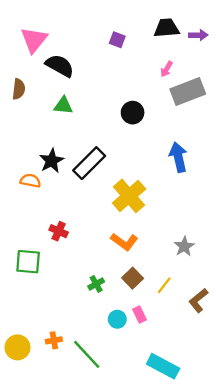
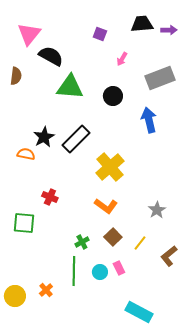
pink arrow: (167, 69) -> (122, 59), moved
green triangle: (63, 106) -> (70, 87), moved, size x1.6
blue arrow: (178, 157) -> (149, 120), moved
orange cross: (54, 340) -> (46, 290), turned -32
green line: (87, 354) -> (74, 271), moved, turned 44

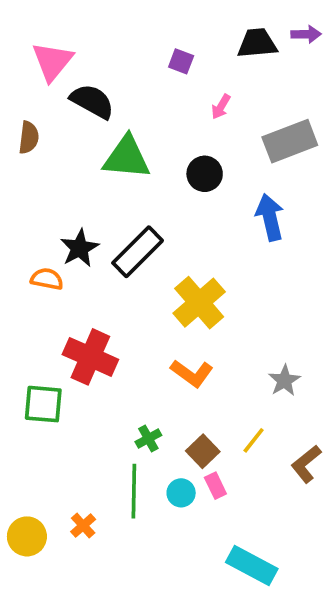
purple arrow: (169, 30) -> (306, 34), moved
red cross: (50, 197) -> (90, 357), size x1.8
brown square: (113, 237) -> (203, 451), moved

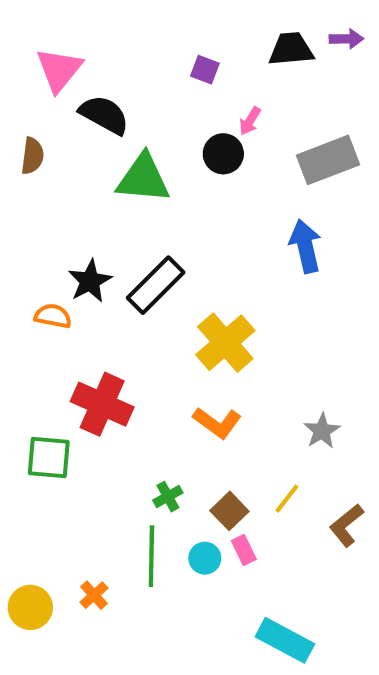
black circle: (205, 174) -> (223, 154), moved

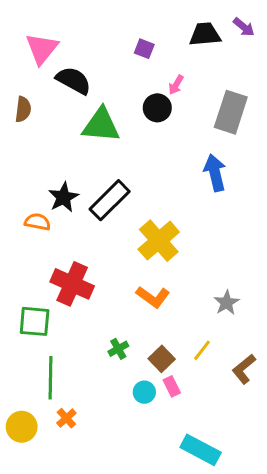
purple arrow: (346, 39) -> (244, 27), turned 40
gray rectangle: (328, 160) -> (231, 112), turned -51
green line: (151, 556) -> (50, 378), moved

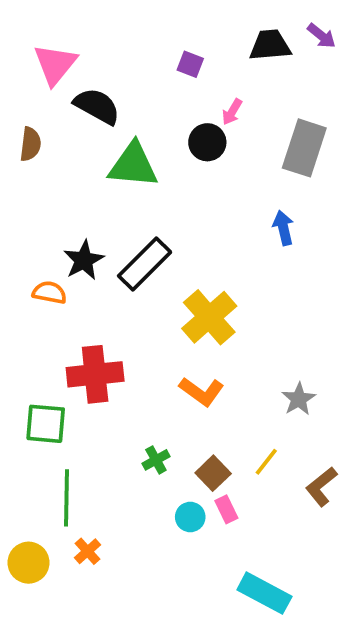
blue arrow: (215, 173) -> (283, 228), size x0.7
red cross: (72, 284) -> (95, 374), turned -30

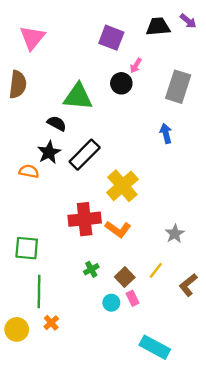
purple square: (190, 64) -> (111, 38), size x1.6
black semicircle: (97, 106) -> (57, 123), moved, size x0.7
brown semicircle: (30, 144) -> (18, 84), size x1.4
red cross: (95, 374) -> (85, 219), moved

